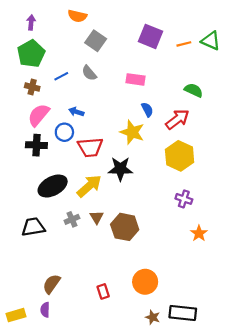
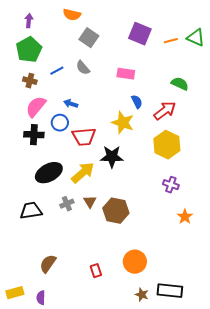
purple semicircle: (45, 310) -> (41, 298), moved

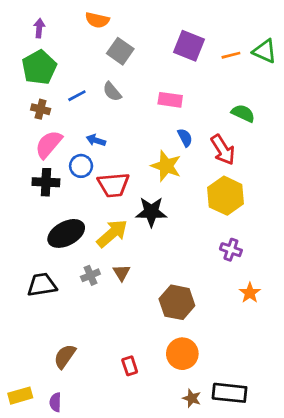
red arrow: (165, 111) -> (223, 150), turned 95
brown hexagon: (116, 211) -> (177, 302), moved

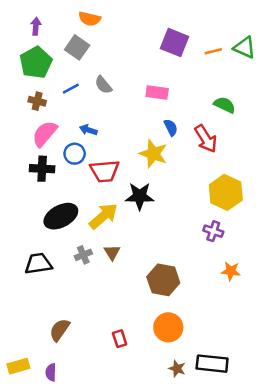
gray square: (120, 51) -> (77, 47), moved
yellow hexagon: (226, 196) -> (226, 192), moved
orange star: (250, 293) -> (231, 271), turned -30

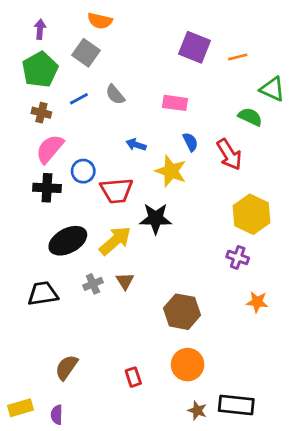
green triangle: (245, 47) -> (272, 89), moved
blue arrow: (88, 130) -> (136, 145), moved

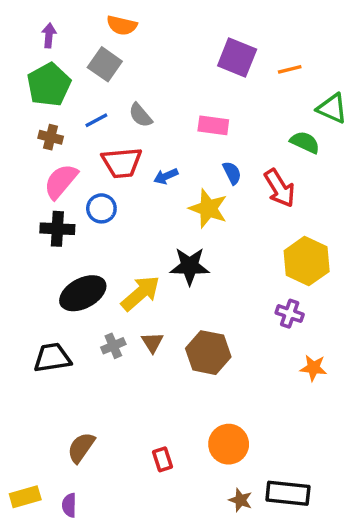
blue arrow: (136, 145) -> (166, 176), turned -42
red trapezoid: (117, 191) -> (122, 163), moved
brown hexagon: (182, 312) -> (208, 353), moved

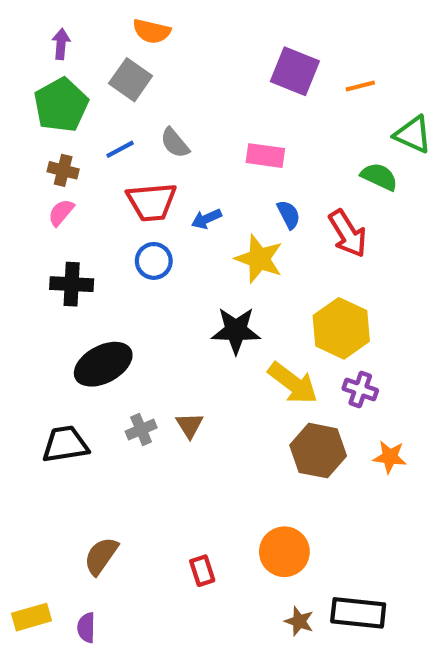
pink semicircle: (61, 181) -> (61, 212), moved, size x0.6
blue circle: (101, 208) -> (154, 261), moved
yellow hexagon: (307, 261) -> (341, 328), moved
yellow arrow: (140, 293) -> (293, 383), moved, turned 78
brown hexagon: (208, 353) -> (318, 451), moved

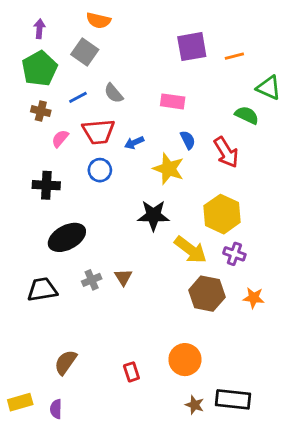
purple square: (295, 71) -> (192, 47), turned -32
pink semicircle: (61, 212) -> (60, 139), moved

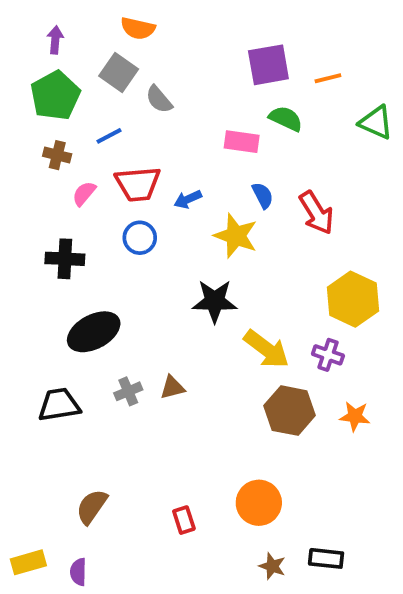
gray semicircle: (114, 93) -> (159, 99), moved
green semicircle: (247, 115) -> (286, 119), moved
yellow hexagon: (222, 214) -> (353, 299), moved
brown triangle: (123, 277) -> (172, 388), turned 48
black rectangle: (233, 399) -> (326, 558), size x0.7

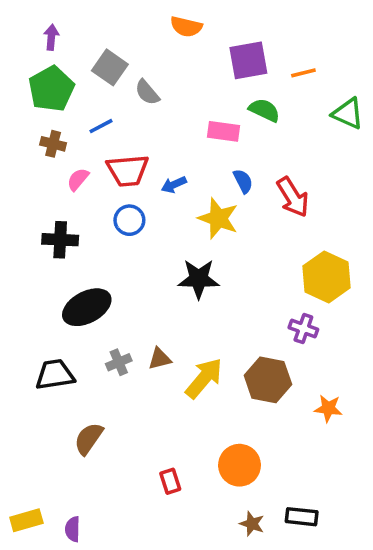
orange semicircle: (138, 28) -> (186, 27), moved
yellow arrow: (267, 349) -> (204, 378), moved, turned -87
orange star: (355, 416) -> (328, 408), moved
brown semicircle: (92, 507) -> (89, 439), moved

